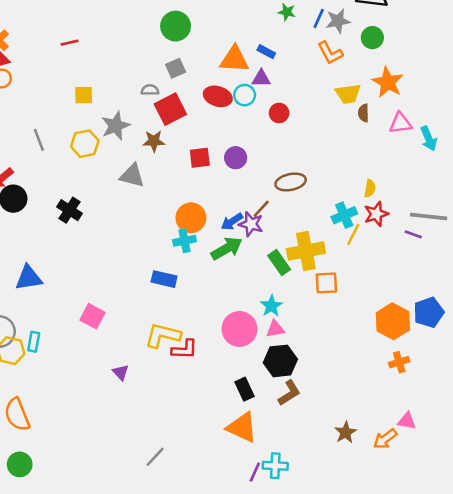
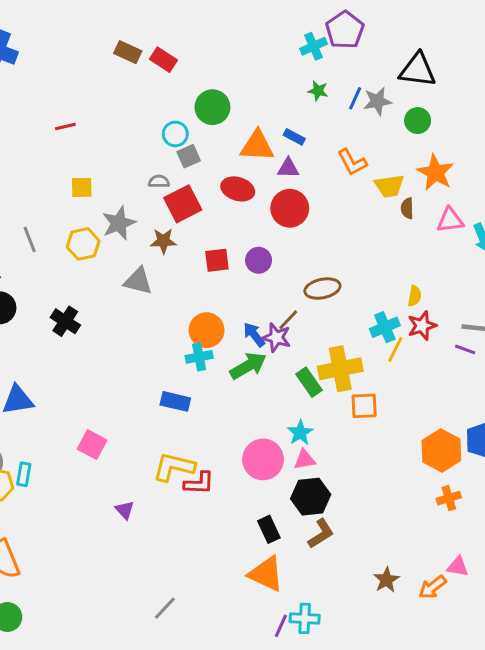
green circle: (176, 26) -> (212, 107), moved
orange L-shape: (330, 53) -> (352, 162), moved
cyan circle: (245, 95) -> (175, 134), moved
red circle: (279, 113) -> (290, 208), moved, size x1.6
blue arrow: (232, 222) -> (254, 335), turned 85

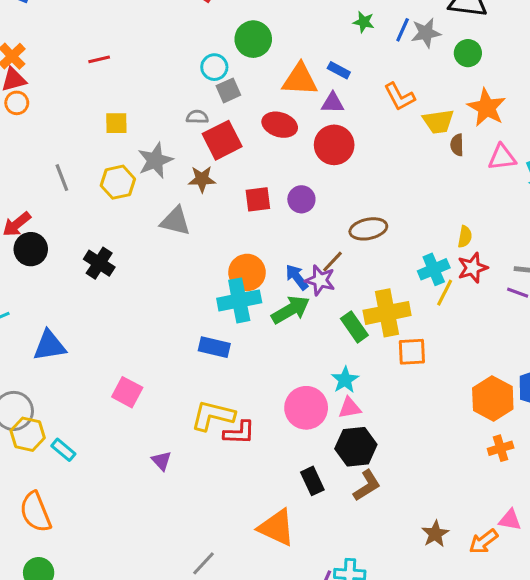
cyan cross: (199, 357) -> (239, 300), size x1.5
cyan rectangle: (24, 474) -> (63, 450), moved, turned -60
orange triangle: (266, 574) -> (277, 528), moved

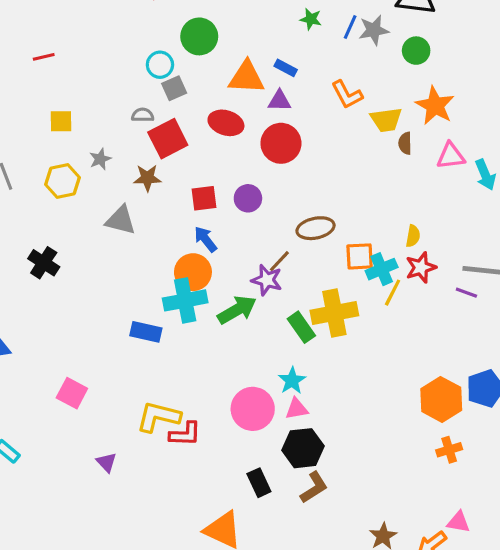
gray star: (155, 160) -> (100, 159), size x0.6
blue arrow: (297, 277) -> (206, 239), moved
blue rectangle: (214, 347) -> (146, 332), moved
orange square: (412, 352) -> (360, 256), moved

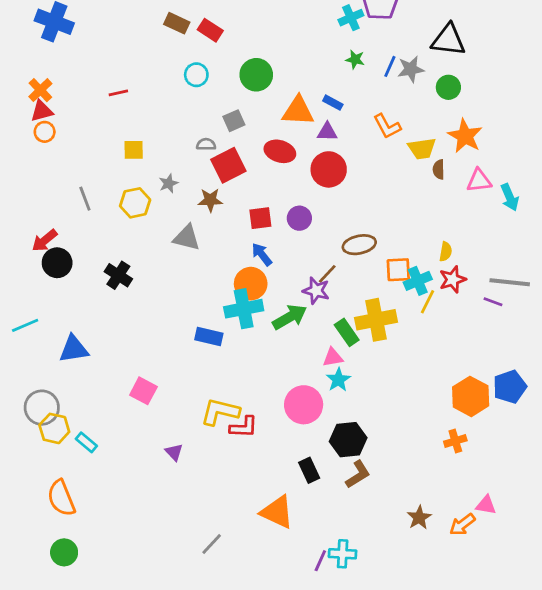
cyan circle: (160, 65) -> (196, 75), moved
pink triangle: (297, 409) -> (333, 357), moved
orange cross: (449, 450) -> (455, 441), moved

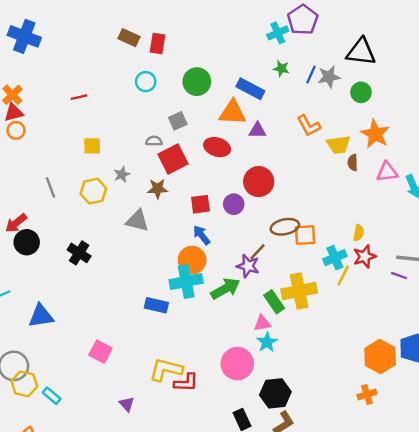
red rectangle: (210, 30) -> (158, 44), turned 66
blue rectangle: (333, 103) -> (250, 89), moved, size x1.6
red circle: (329, 169) -> (259, 182), moved
orange square: (398, 270) -> (305, 235), moved

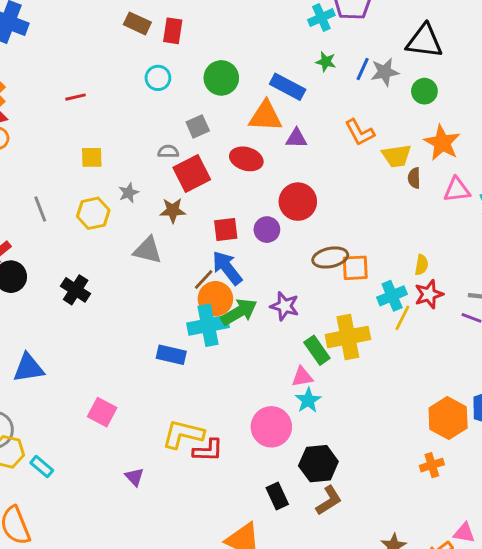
blue arrow: (202, 235) -> (227, 268), size x1.4
brown line: (257, 252) -> (204, 280), moved
green arrow: (225, 289) -> (239, 312), moved

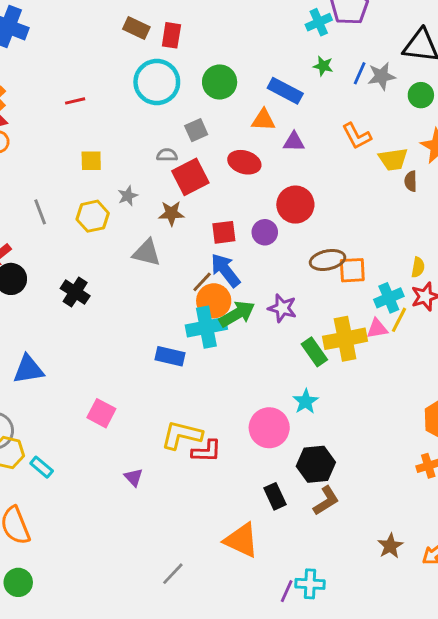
cyan circle: (158, 78) -> (157, 82), size x1.8
orange triangle: (265, 116) -> (263, 120), size x0.7
pink triangle: (302, 377) -> (377, 329), moved

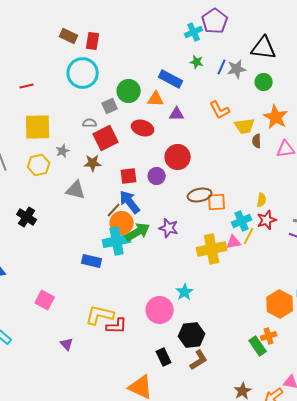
green circle: (220, 82) -> (129, 91), moved
yellow square: (91, 161) -> (38, 127), size x1.8
green rectangle: (314, 352) -> (258, 346), moved

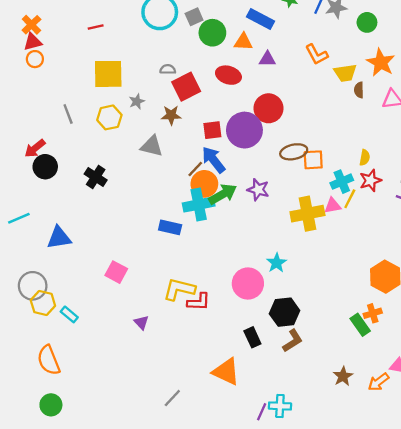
gray square: (110, 106) -> (194, 17), moved
purple circle: (157, 176) -> (244, 130), size x1.8

